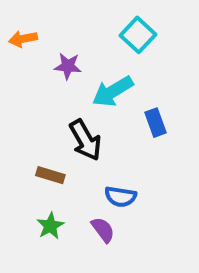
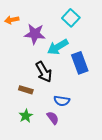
purple star: (68, 66) -> (35, 34), size x1.5
blue rectangle: (156, 123) -> (80, 63), size x1.5

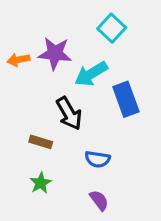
orange arrow: (12, 20) -> (19, 60), moved
purple semicircle: (53, 118) -> (99, 200), moved

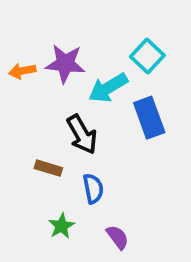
cyan square: (112, 28) -> (147, 56), moved
blue semicircle: (97, 159) -> (93, 189), moved, turned -110
green star: (41, 183) -> (61, 226), moved

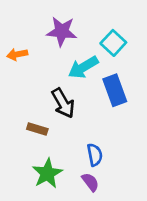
purple star: (65, 63) -> (62, 31), moved
blue semicircle: (93, 189) -> (95, 155), moved
green star: (61, 226) -> (47, 173), size x1.5

